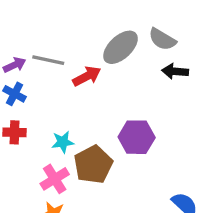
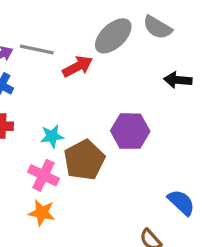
black arrow: (175, 71) -> (178, 80), moved
pink cross: (55, 179) -> (44, 175), turned -32

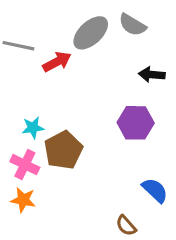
purple hexagon: (130, 131) -> (136, 123), moved

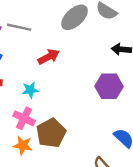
red arrow: (57, 62) -> (49, 57), moved
brown pentagon: (63, 150) -> (51, 133), moved

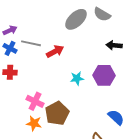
gray line: (19, 27) -> (31, 43), moved
cyan star: (30, 90) -> (77, 78), moved

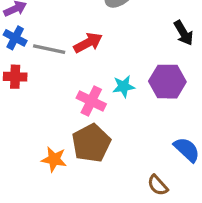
gray line: (31, 43) -> (49, 49), moved
black arrow: (114, 45) -> (184, 33), turned -126
pink cross: (35, 101) -> (91, 101), moved

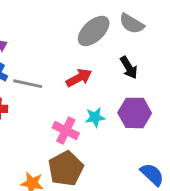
black arrow: (184, 33) -> (129, 68), moved
red arrow: (88, 43) -> (79, 78), moved

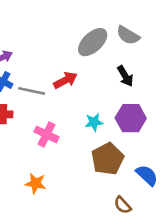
red arrow: (79, 78) -> (65, 80), moved
pink cross: (66, 131) -> (46, 134), moved
brown pentagon: (66, 169) -> (108, 159), moved

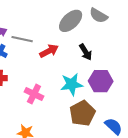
black arrow: (125, 76) -> (86, 52), moved
gray line: (32, 91) -> (22, 39), moved
cyan star: (94, 122) -> (72, 84), size x1.5

